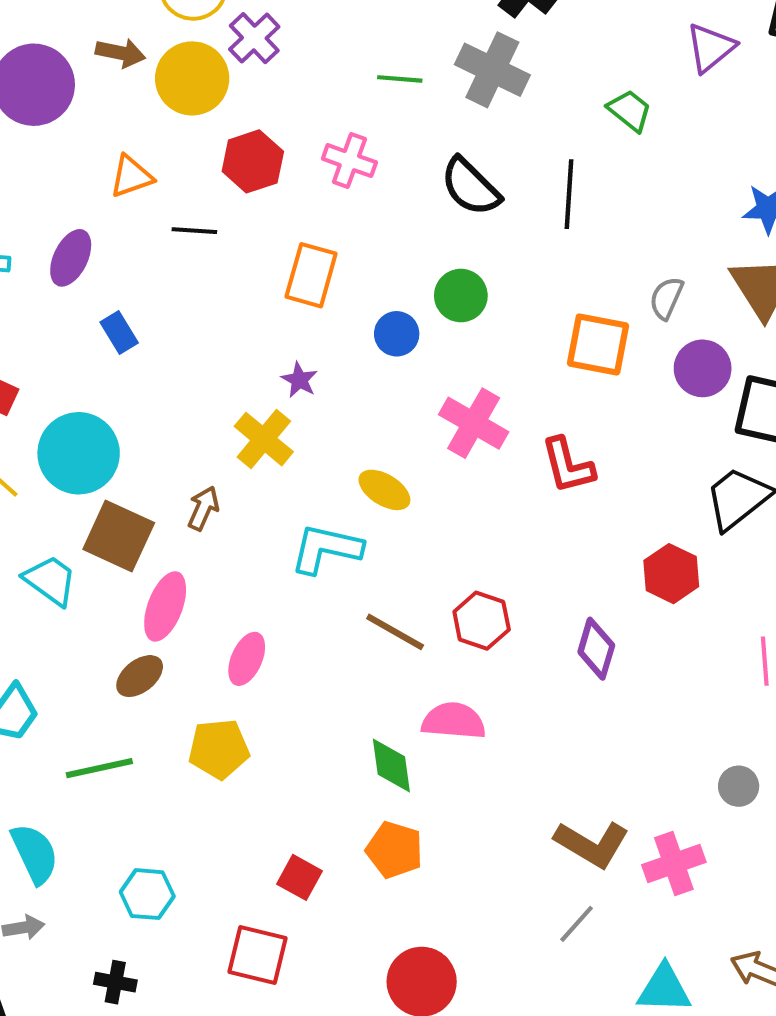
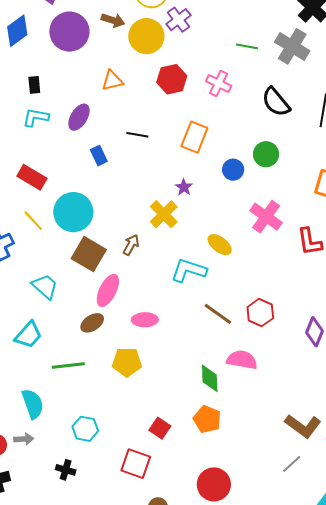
black line: (194, 231) -> (137, 135), moved
cyan trapezoid: (50, 580) -> (45, 286), moved
pink ellipse: (247, 659) -> (145, 320), turned 60

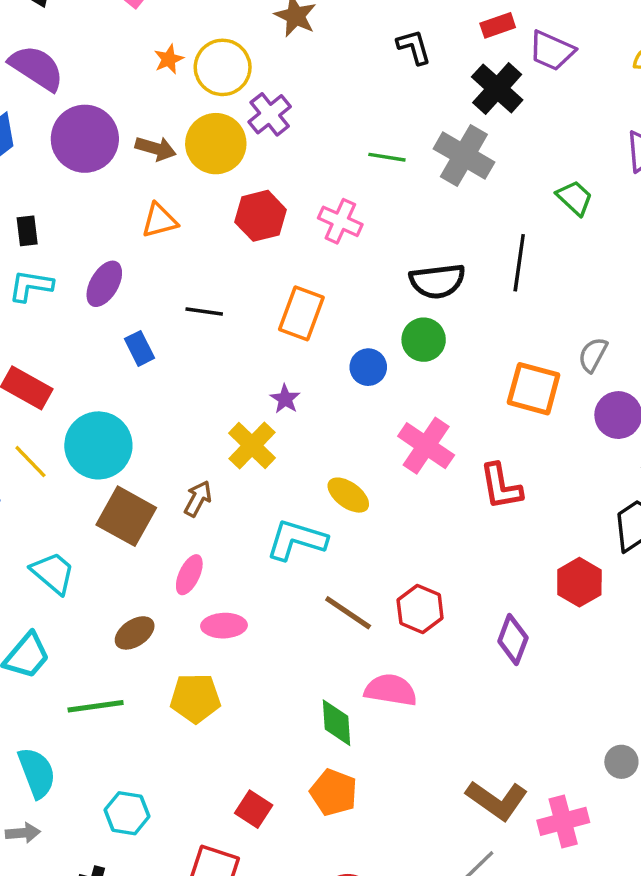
brown arrow: (113, 20) -> (156, 148), moved
black semicircle: (276, 102) -> (437, 281), moved, turned -56
pink ellipse: (108, 290) -> (189, 575), moved, size x0.7

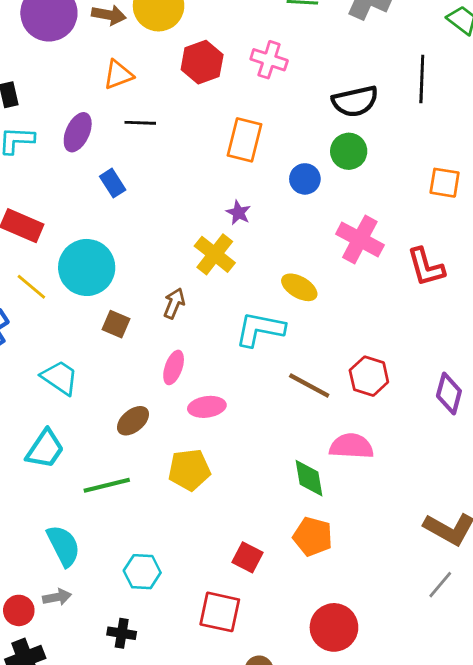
black line: (204, 312) -> (140, 123), moved
orange square: (534, 389) -> (445, 183), size x0.7
brown square: (126, 516) -> (116, 324), size x0.6

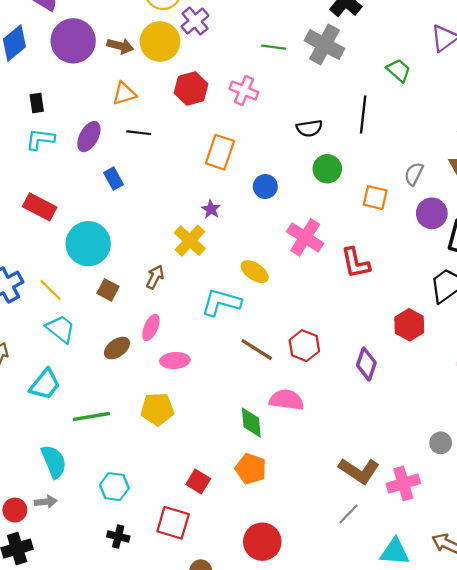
black semicircle: (355, 101) -> (309, 128), size x0.7
green circle: (349, 151) -> (327, 169), moved
yellow line: (31, 287) -> (50, 290), moved
brown ellipse: (133, 421) -> (117, 348), moved
black cross: (122, 633) -> (118, 536), moved

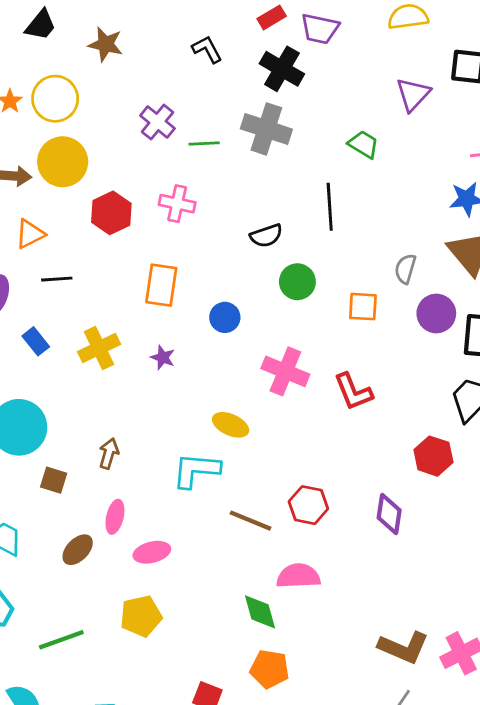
purple cross: (195, 21) -> (157, 122), moved
yellow cross: (190, 241) -> (99, 348), moved, turned 32

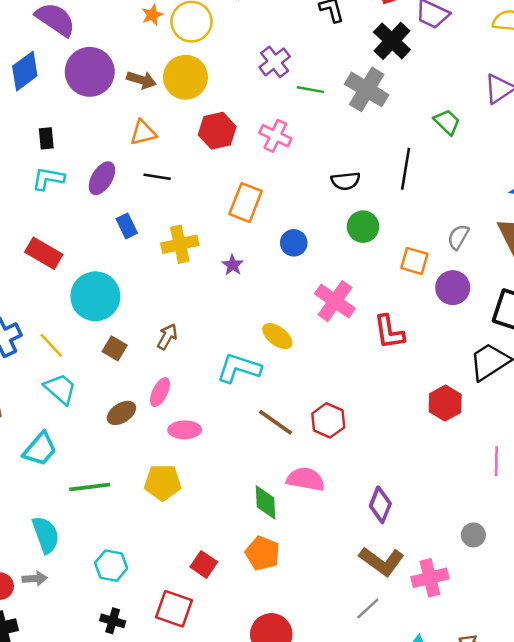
purple circle: (436, 314) -> (453, 288), moved
purple diamond: (389, 514) -> (380, 505), moved

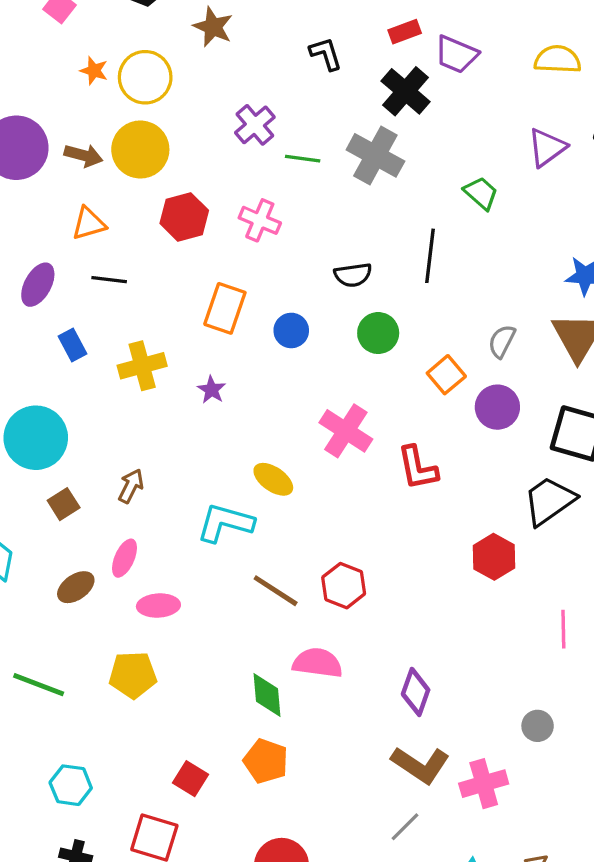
orange star: (152, 15) -> (94, 71), turned -30
blue circle: (294, 243) -> (291, 330), moved
orange square: (414, 261) -> (446, 375), turned 36
brown square: (115, 348) -> (64, 504), turned 30
green line: (90, 487) -> (39, 685), turned 30

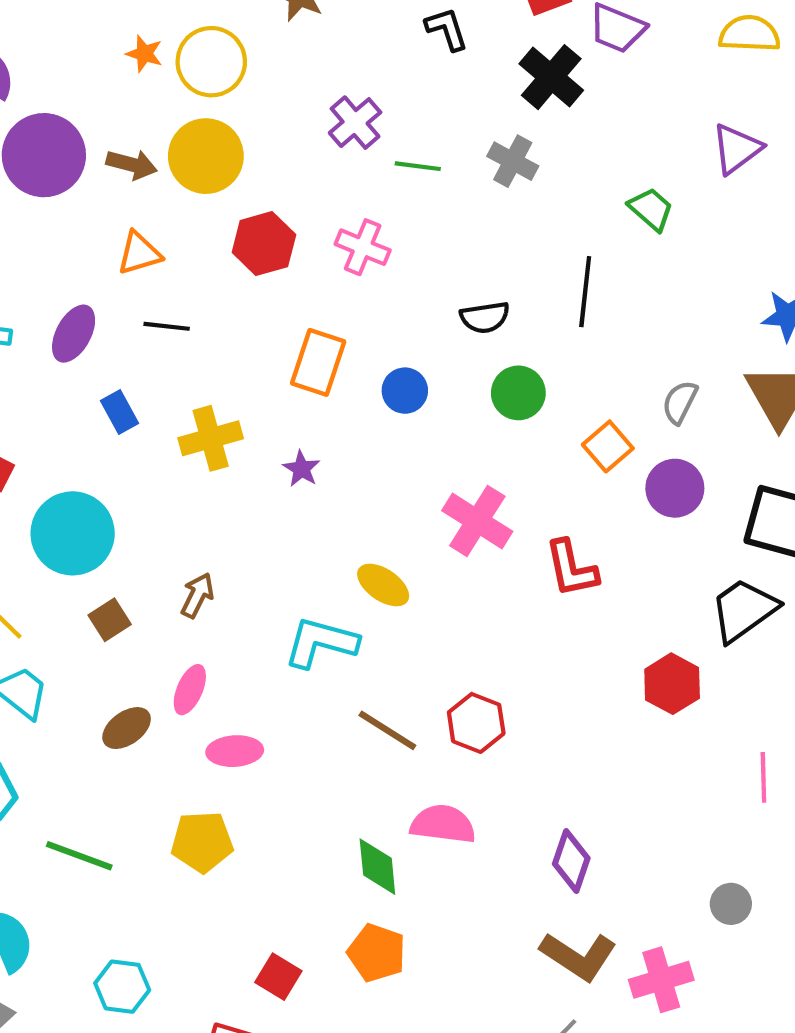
gray cross: (375, 155) -> (513, 161), size x0.7

